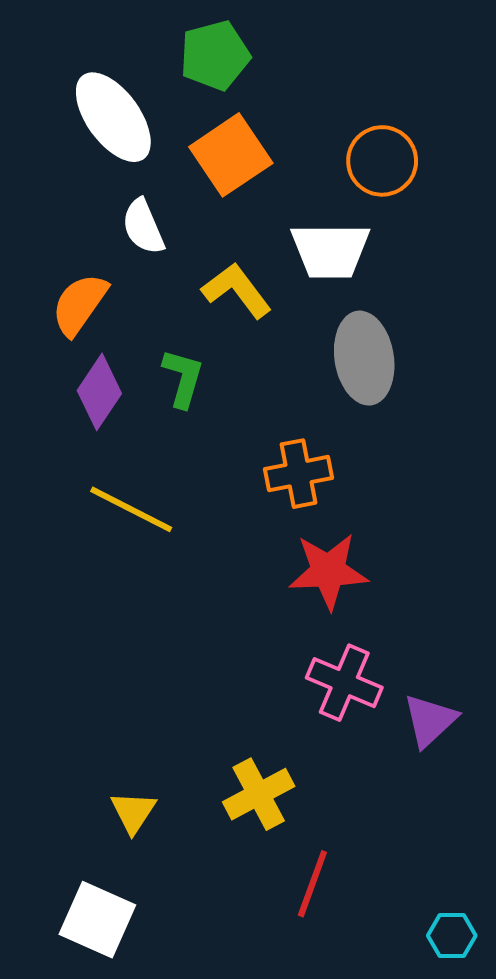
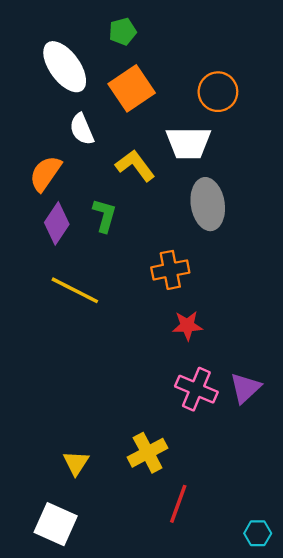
green pentagon: (215, 55) -> (123, 32), size x0.7
red star: (328, 571) -> (187, 326), size x0.7
purple triangle: (430, 720) -> (245, 388), moved

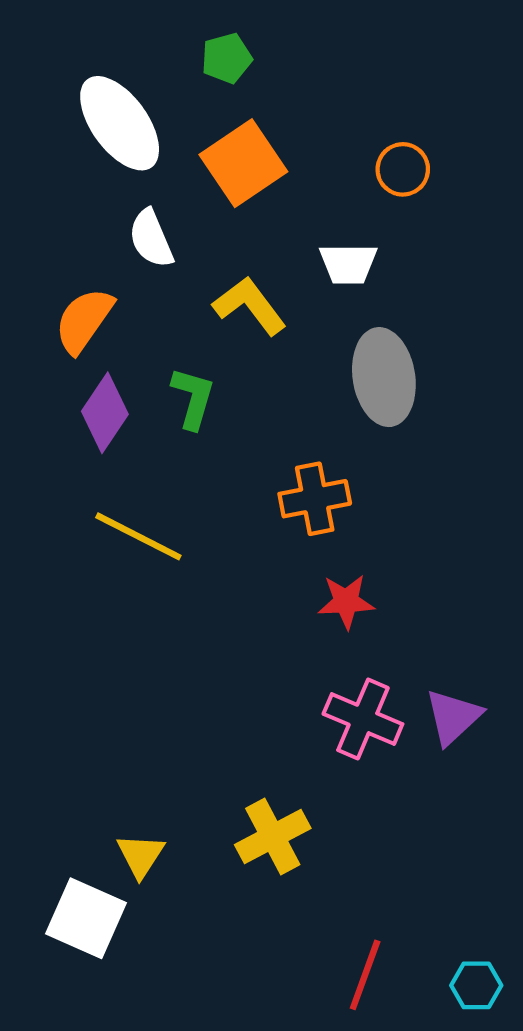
orange circle: (218, 92) -> (403, 169), size x0.7
white trapezoid: (188, 143) -> (348, 264), size x0.7
red line: (178, 504) -> (365, 975), moved
white square: (56, 524) -> (86, 918), moved

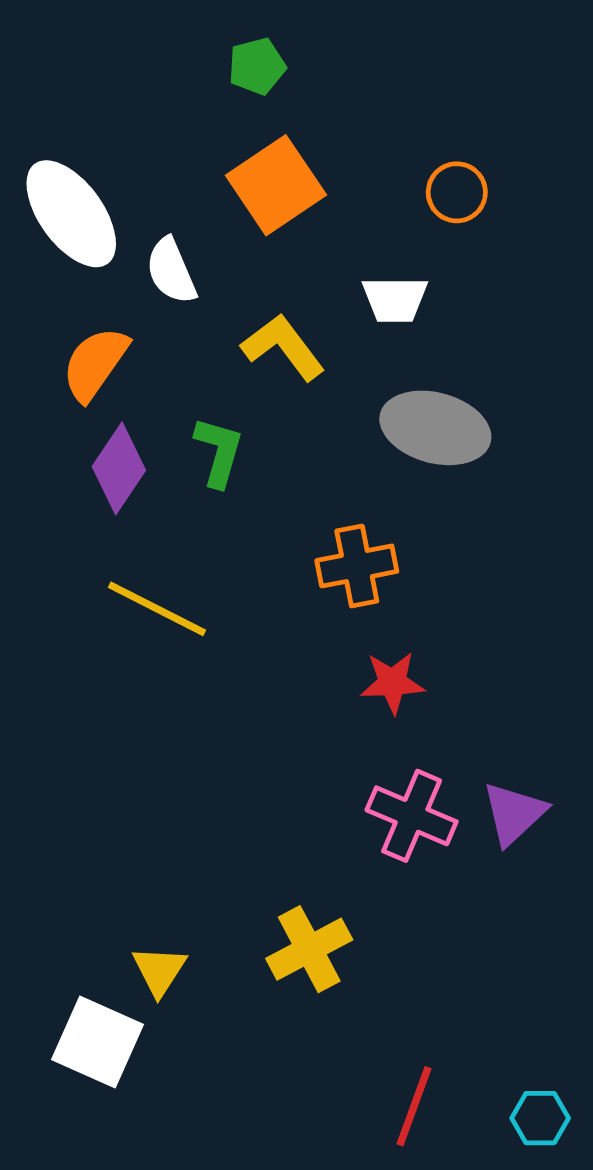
white ellipse: (120, 123) -> (71, 214), moved
gray ellipse: (384, 377) -> (435, 428), turned -66

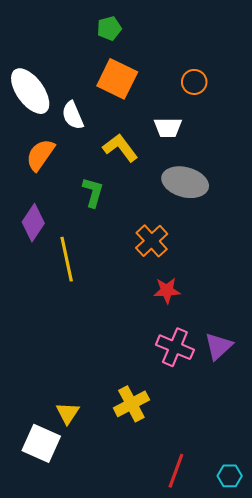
orange square: (276, 185) -> (117, 79), turned -30
purple diamond: (119, 468) -> (33, 223), moved
orange cross: (357, 566) -> (152, 241), turned -32
yellow line: (157, 609) -> (67, 259), turned 51

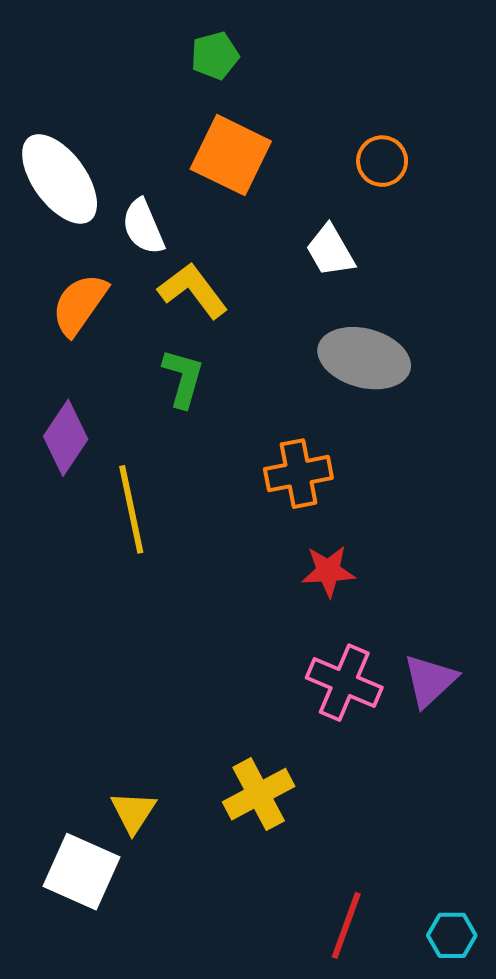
white trapezoid: (168, 128) -> (330, 251), turned 60
yellow L-shape: (120, 148) -> (193, 290), moved
orange cross: (152, 241) -> (298, 474), turned 32

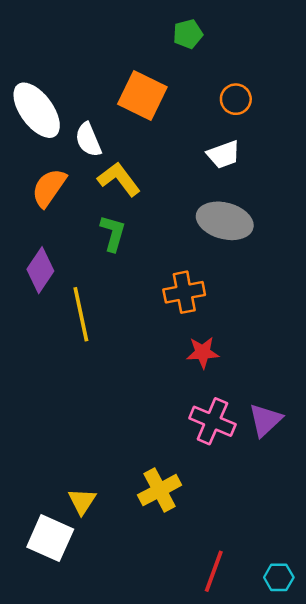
green pentagon: (215, 56) -> (188, 34), moved
white trapezoid: (330, 251) -> (224, 154), moved, turned -80

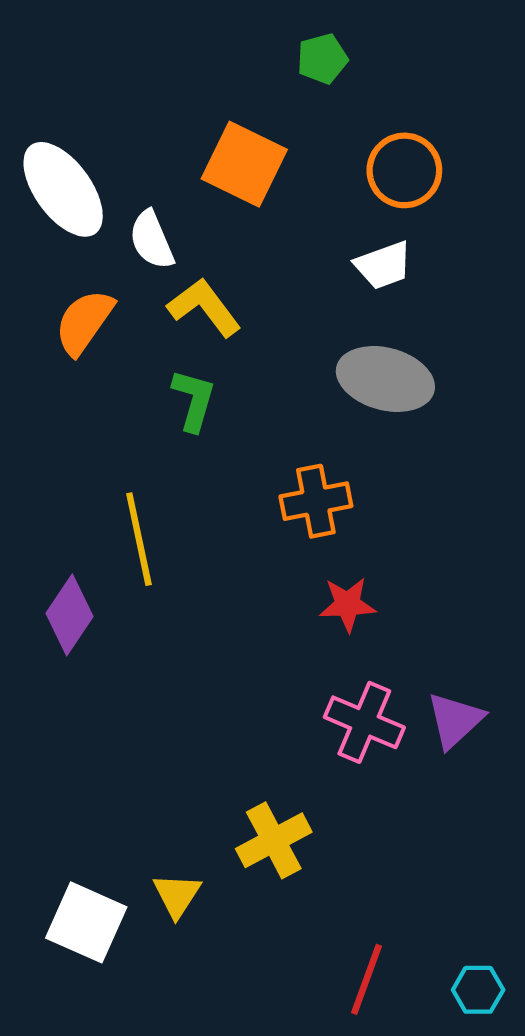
orange circle: (236, 99) -> (404, 170), size x1.4
purple diamond: (40, 270) -> (69, 615), moved
yellow triangle: (82, 501) -> (177, 895), moved

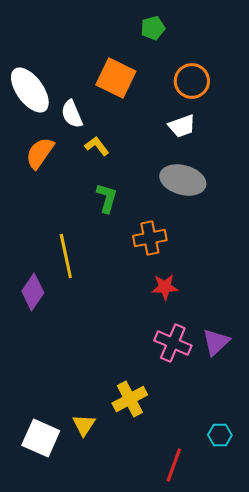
yellow L-shape: (204, 307) -> (97, 146), size x0.7
green L-shape: (194, 400) -> (107, 198), moved
cyan hexagon: (478, 990) -> (220, 435), moved

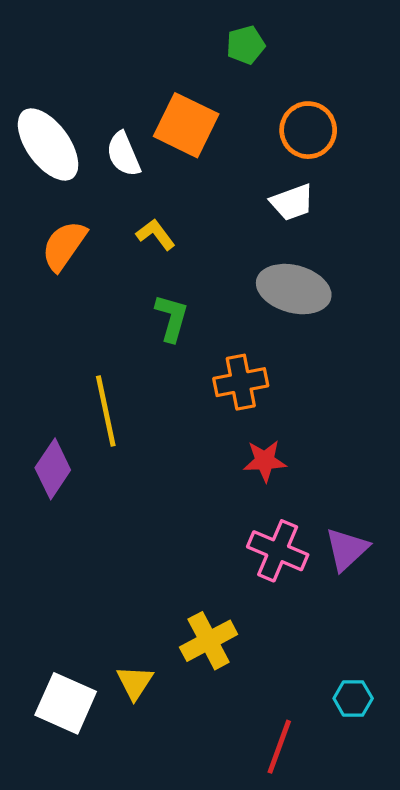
white semicircle: (72, 114) -> (123, 154), moved

